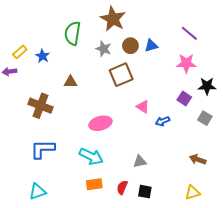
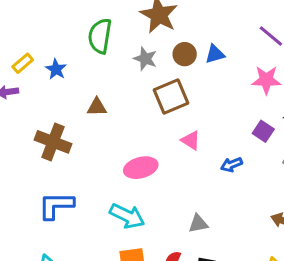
pink triangle: (143, 107) -> (191, 140), moved

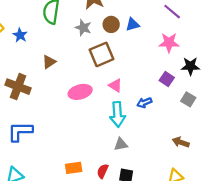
brown triangle: (97, 107) -> (49, 62), turned -32
pink ellipse: (141, 168) -> (80, 92), moved
cyan arrow: (127, 216) -> (118, 114), moved, turned 60

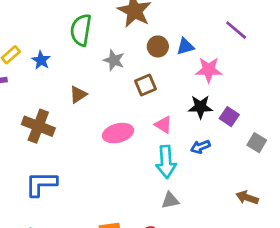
gray star: (83, 28) -> (114, 60), moved
pink star: (169, 43) -> (209, 70), moved
brown square: (102, 54) -> (145, 85), size x0.7
black star: (190, 66) -> (200, 107), moved

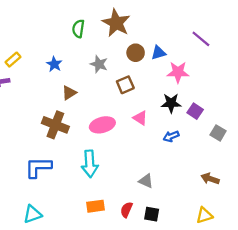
green semicircle: (81, 30) -> (78, 29), moved, size x0.7
blue star: (41, 60) -> (54, 64), moved
brown cross: (38, 126) -> (55, 125), moved
cyan arrow: (166, 162) -> (90, 164), moved
gray triangle: (170, 200) -> (146, 181), turned 35

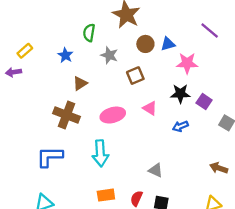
green semicircle: (78, 29) -> (89, 33), moved

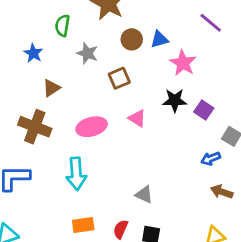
pink star: (187, 63) -> (183, 63), turned 30
blue arrow: (180, 126) -> (211, 159), moved

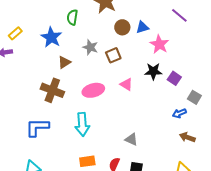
blue star: (33, 53) -> (51, 37), size x1.5
gray star: (87, 53) -> (90, 47), moved

